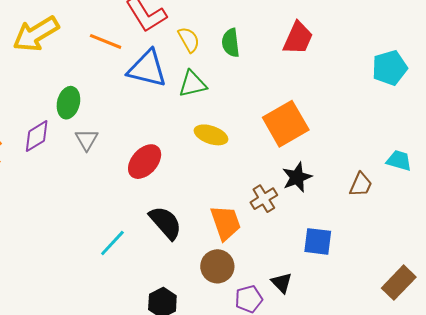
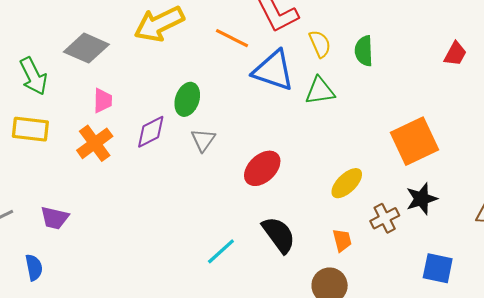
red trapezoid: (298, 38) -> (455, 54), moved, size x0.7
yellow ellipse: (211, 135) -> (347, 183), moved, turned -68
orange trapezoid: (226, 223) -> (342, 240), size x0.6

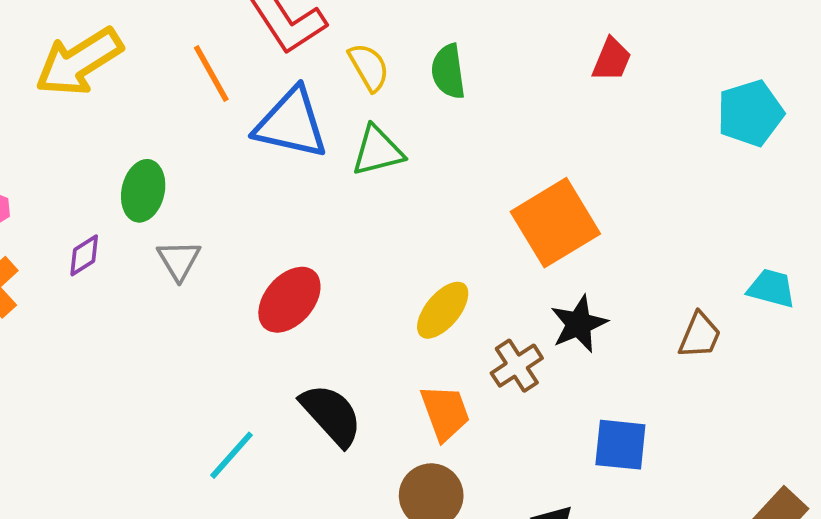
orange line: (232, 38) -> (211, 74), turned 40
purple diamond: (151, 132) -> (84, 255), size x0.7
orange trapezoid: (342, 240) -> (445, 413), size x1.4

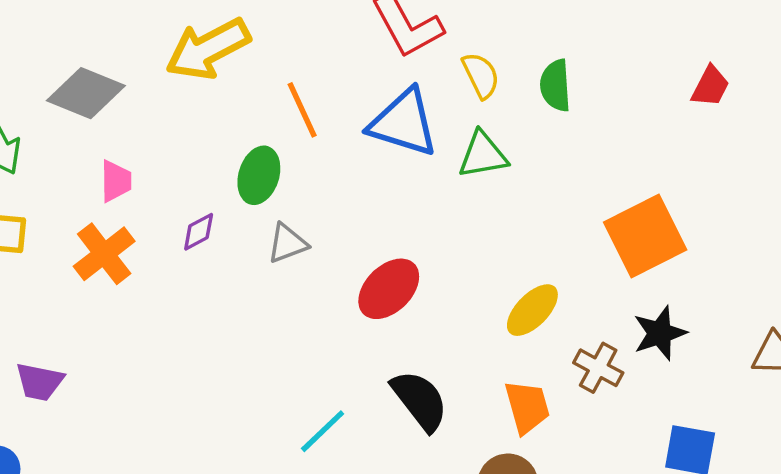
orange line: (211, 74) -> (302, 110), moved
gray triangle: (179, 260) -> (287, 243), turned 36
brown cross: (517, 366) -> (598, 368), turned -33

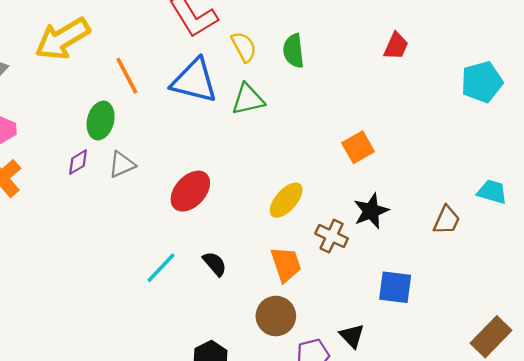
purple diamond: (199, 232) -> (78, 162), moved
orange square: (645, 236) -> (358, 147), size x0.6
black semicircle: (420, 400) -> (215, 264), size x0.6
cyan line: (323, 431) -> (161, 268), moved

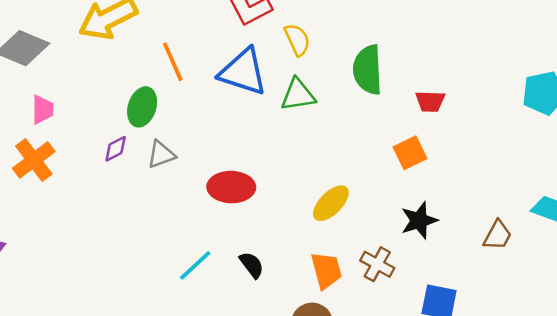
red trapezoid: (396, 46) -> (430, 101), moved, turned 64
green semicircle: (294, 51) -> (368, 70), moved, size x1.4
red ellipse: (190, 191) -> (231, 187), turned 45
brown cross: (332, 236) -> (377, 264), moved

